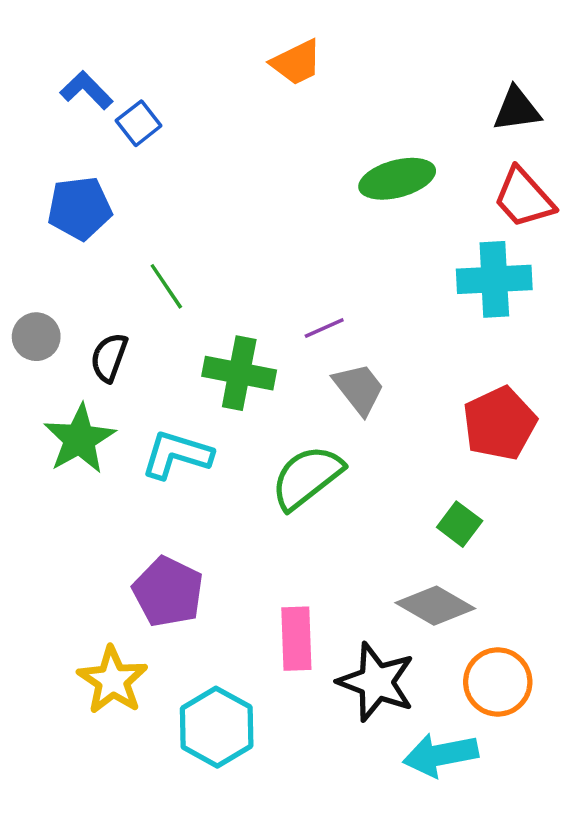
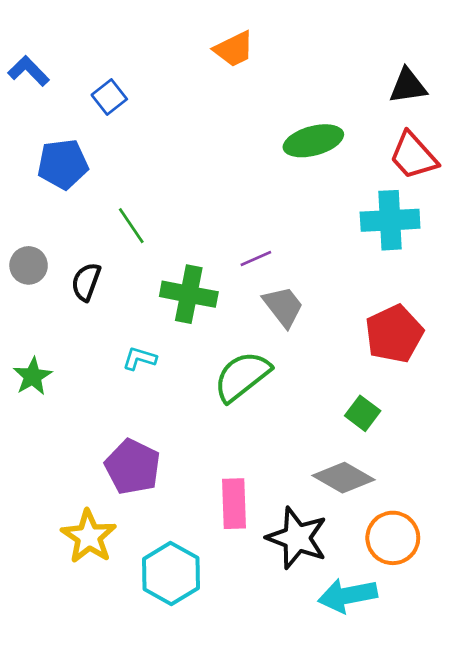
blue L-shape: (86, 90) -> (29, 71), moved
green star: (80, 439) -> (33, 376), moved, size x0.7
cyan L-shape: (177, 455) -> (139, 359), size x0.6

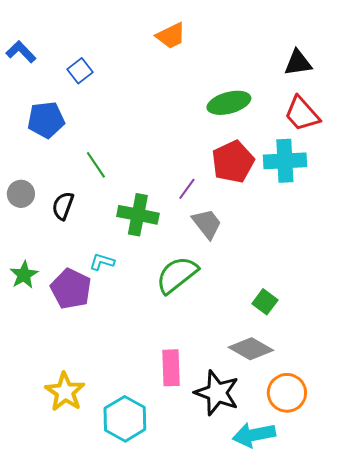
purple line: (256, 259) -> (187, 189), turned -30
red pentagon: (394, 334) -> (233, 162), moved
purple pentagon: (133, 467) -> (71, 289), moved

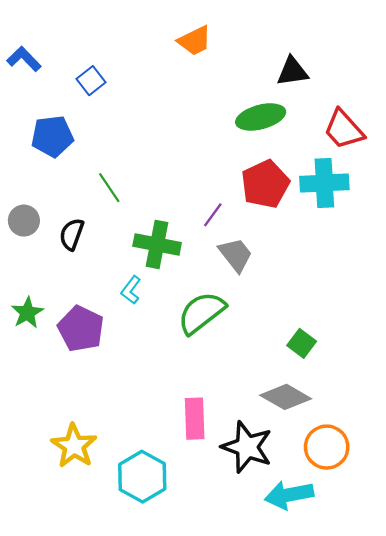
black triangle: (298, 63) -> (292, 71), moved
cyan L-shape: (102, 262) -> (131, 290), moved, turned -70

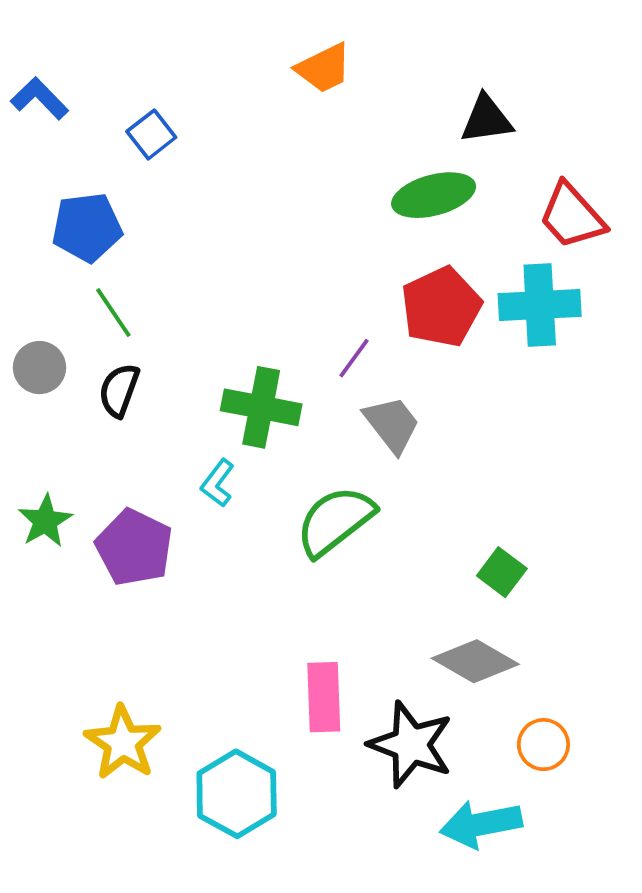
green line: (109, 188) -> (113, 313), moved
orange circle: (327, 447) -> (543, 745), size x0.7

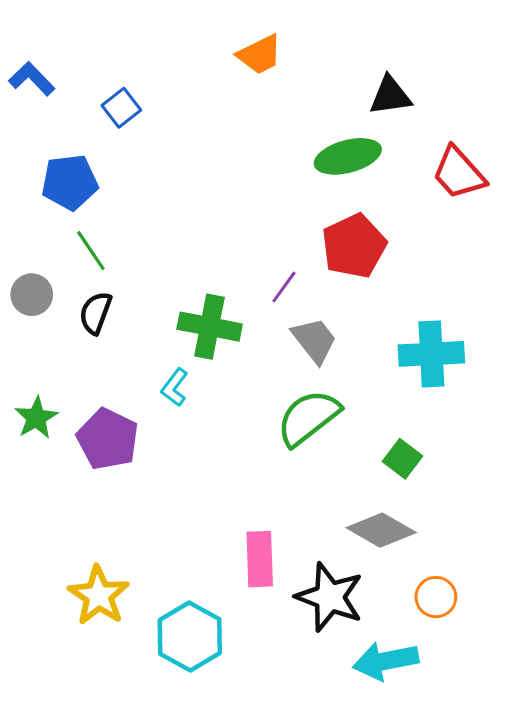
cyan cross: (540, 305) -> (431, 354), moved
green semicircle: (335, 521) -> (308, 418), moved

